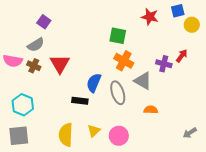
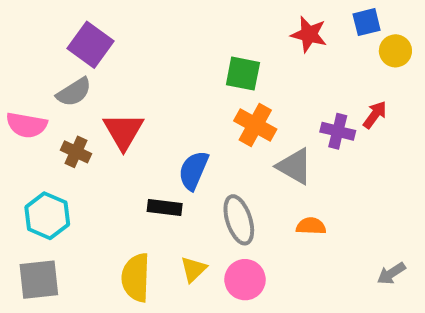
purple square: (44, 22) -> (90, 45), size x1.5
brown cross: (34, 66) -> (76, 152), moved
gray ellipse: (118, 93) -> (239, 220), moved

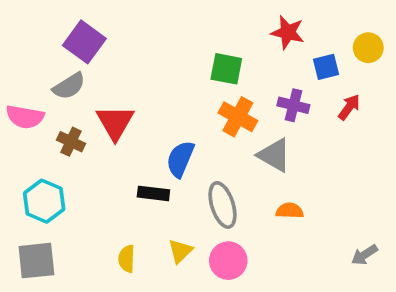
blue square: (367, 22) -> (326, 67), moved
purple cross: (338, 131) -> (293, 105), moved
yellow semicircle: (136, 278) -> (127, 259), size x0.6

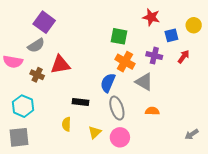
red triangle: (115, 123) -> (60, 65), turned 50
blue semicircle: (180, 159) -> (108, 83), moved
yellow semicircle: (127, 259) -> (66, 124), moved

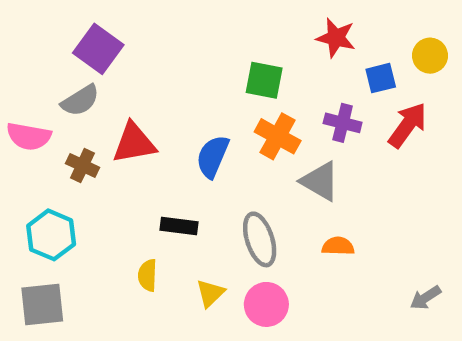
red arrow: (184, 57) -> (408, 125), size x1.5
blue semicircle: (108, 83) -> (213, 156), moved

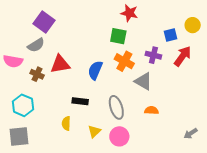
red star: (336, 38) -> (129, 13), moved

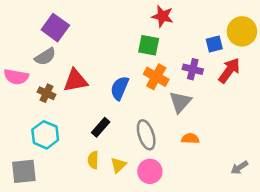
yellow circle: (193, 25) -> (242, 31), size x1.5
gray triangle: (143, 81) -> (180, 102), turned 42
black rectangle: (80, 101) -> (101, 127), turned -56
cyan hexagon: (23, 105) -> (45, 135), moved
yellow semicircle: (66, 123) -> (93, 160), moved

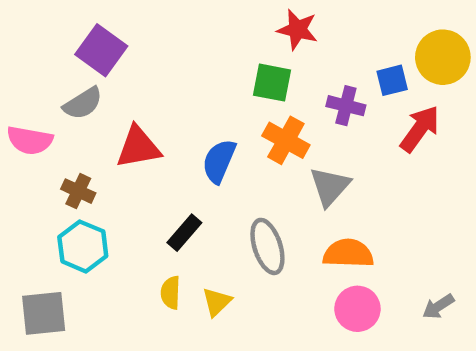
purple cross: (193, 69) -> (346, 106), moved
brown cross: (46, 93) -> (78, 191), moved
orange semicircle: (190, 139) -> (348, 253), size x1.5
pink circle: (150, 171) -> (357, 309), moved

